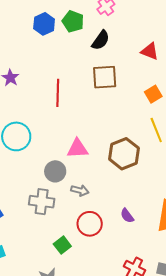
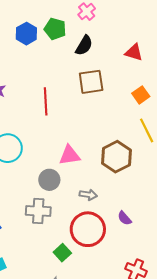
gray arrow: (80, 190) -> (88, 195), moved
red circle: (90, 224) -> (88, 229), size x1.4

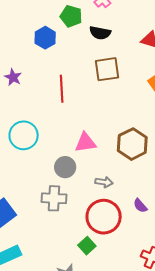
blue hexagon: (26, 34) -> (45, 38), moved
black semicircle: (84, 45) -> (100, 33), turned 70
green square: (62, 253) -> (87, 246), moved

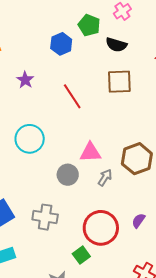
red line: (62, 89) -> (72, 96), turned -36
gray arrow: (104, 182) -> (105, 178), moved, turned -72
gray cross: (54, 198) -> (45, 217), moved
purple semicircle: (140, 206) -> (138, 221), turned 70

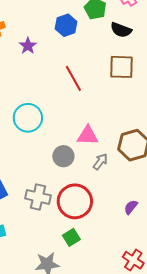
purple star: (25, 80) -> (28, 46), moved
red circle: (101, 228) -> (75, 201), moved

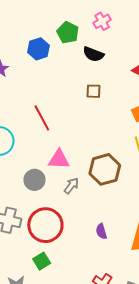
brown square: (122, 67) -> (94, 91), size x0.6
red line: (73, 78) -> (42, 118), moved
purple semicircle: (131, 207) -> (101, 231), turned -56

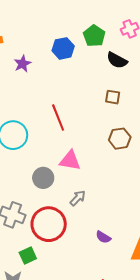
brown hexagon: (105, 169) -> (120, 139), moved, size x0.7
gray arrow: (71, 186) -> (78, 198), moved
purple semicircle: (101, 231) -> (103, 237), turned -49
green square: (42, 261) -> (28, 255), moved

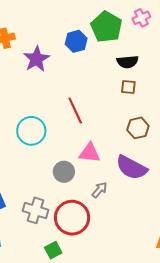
green pentagon: (94, 36) -> (106, 27), size x1.4
black semicircle: (117, 60) -> (128, 62), moved, turned -30
purple star: (22, 64) -> (36, 59), size x1.5
purple semicircle: (103, 237) -> (132, 168), moved, size x2.0

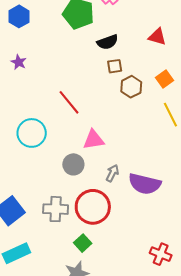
blue hexagon: (76, 41) -> (19, 16), moved
purple star: (36, 59) -> (19, 62), size x0.6
brown hexagon: (138, 128) -> (131, 87), moved
purple semicircle: (132, 168) -> (145, 184), moved

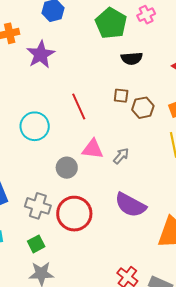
purple star: (19, 62) -> (41, 55), size x1.8
brown square: (115, 66) -> (121, 96), moved
gray arrow: (112, 173) -> (121, 156), moved
green square: (83, 243) -> (36, 244), moved

